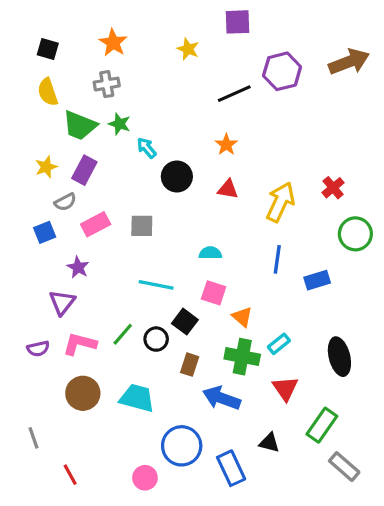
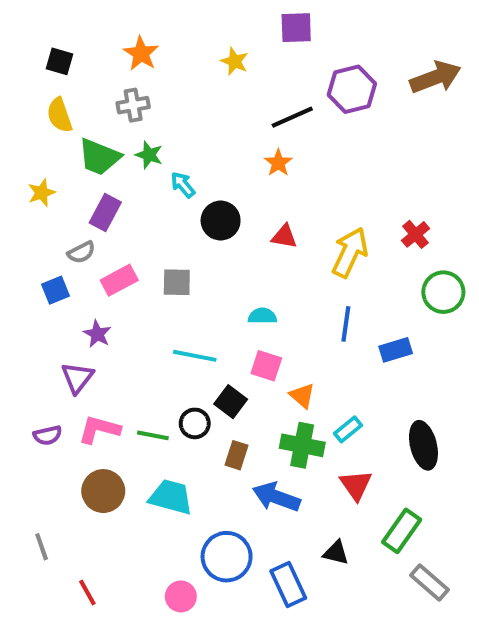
orange star: (226, 145) -> (278, 163), moved
yellow star: (46, 167) -> (42, 193), moved
green line: (123, 334) -> (153, 435), moved, turned 60

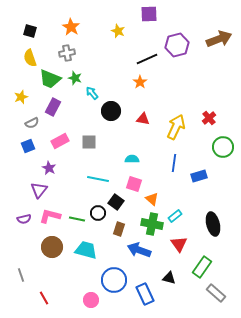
gray semicircle: (81, 252) -> (32, 123), moved

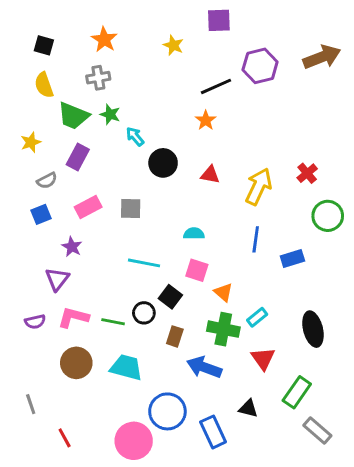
pink circle: (91, 300) -> (134, 441), size x1.6

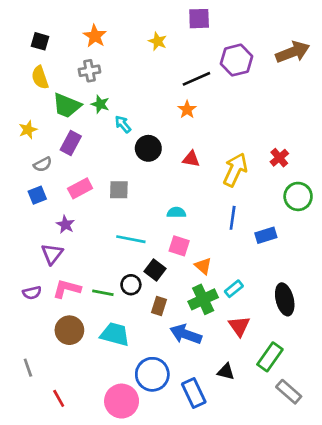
green cross: (223, 329) -> (203, 299), turned -36

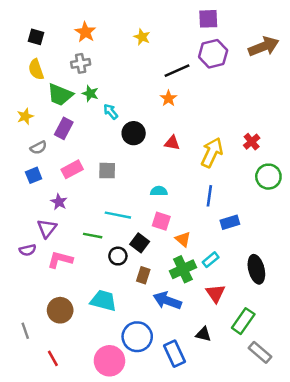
purple square: (199, 19) -> (208, 19), moved
blue rectangle: (266, 235) -> (230, 222), moved
purple semicircle: (32, 293) -> (28, 250), moved
green line: (103, 293) -> (93, 236), moved
brown circle: (69, 330) -> (60, 310), moved

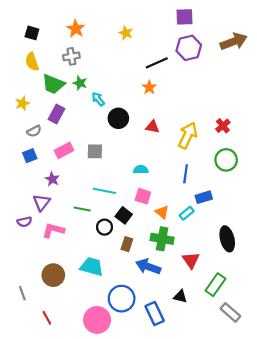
green circle: (268, 177) -> (226, 160), moved
cyan rectangle: (211, 260) -> (187, 213), moved
green cross: (183, 269) -> (162, 239), turned 35

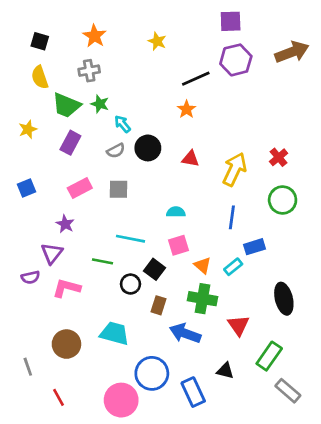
gray semicircle: (34, 131) -> (116, 151), moved
blue square: (30, 156) -> (26, 188), moved
pink square: (143, 196) -> (179, 245), turned -35

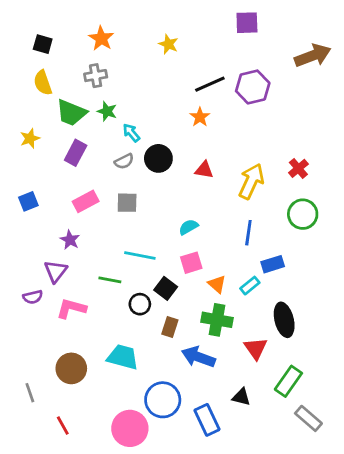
purple hexagon: (236, 60) -> (253, 87), moved
cyan semicircle: (176, 212) -> (188, 227), turned -30
black ellipse: (284, 299) -> (284, 320), moved

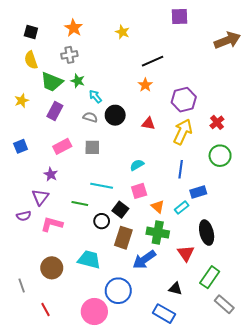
purple hexagon: (253, 87) -> (184, 100), moved
gray semicircle: (124, 161) -> (90, 117), turned -136
brown rectangle: (170, 327) -> (123, 238), size x1.5
blue arrow: (198, 357) -> (144, 260), turned -55
blue rectangle: (207, 420) -> (164, 314), moved, turned -35

